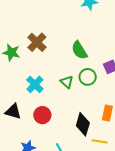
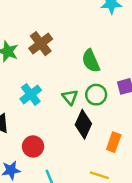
red circle: (42, 115) -> (33, 146), moved
black diamond: (83, 124) -> (83, 124), moved

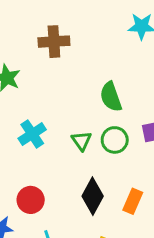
brown cross: (41, 44) -> (54, 42), moved, turned 30
black diamond: (83, 124) -> (93, 196), moved

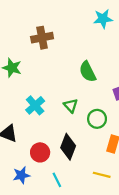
green circle: (115, 140) -> (97, 119), moved
black diamond: (93, 196) -> (68, 147), moved

